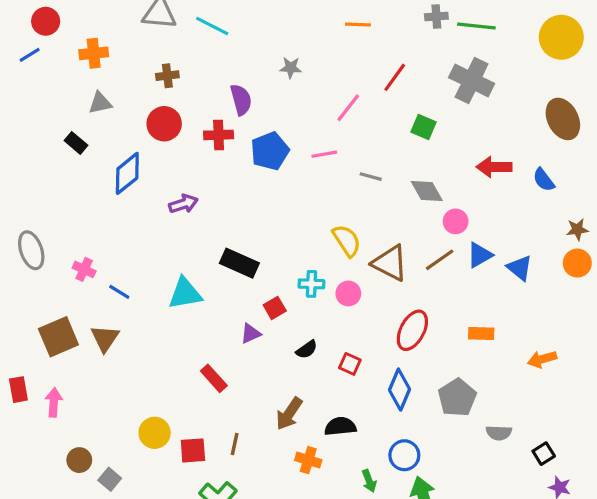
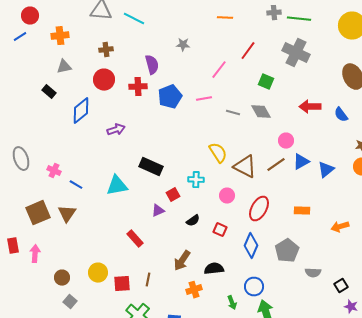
gray diamond: (427, 191) -> (261, 112), moved
blue triangle: (520, 268) -> (326, 170), turned 42
pink circle: (348, 293) -> (227, 196), moved
brown circle: (79, 460) -> (62, 278), moved
orange cross: (308, 460) -> (194, 290), turned -35

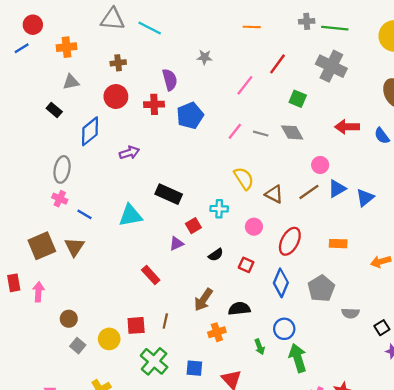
pink line: (204, 99) -> (235, 131), moved, turned -42
gray ellipse: (21, 159) -> (62, 169), moved, turned 30
brown triangle: (245, 167) -> (274, 194), size x0.7
yellow circle: (98, 273) -> (109, 339), moved

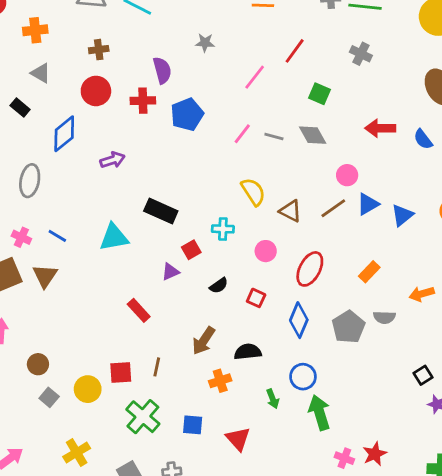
gray cross: (331, 66) -> (361, 54), size x0.6
gray triangle: (71, 82) -> (41, 73), turned 42
pink cross: (60, 199) -> (21, 237), moved
orange rectangle: (338, 244) -> (369, 272), turned -48
gray semicircle: (350, 313) -> (384, 317), moved

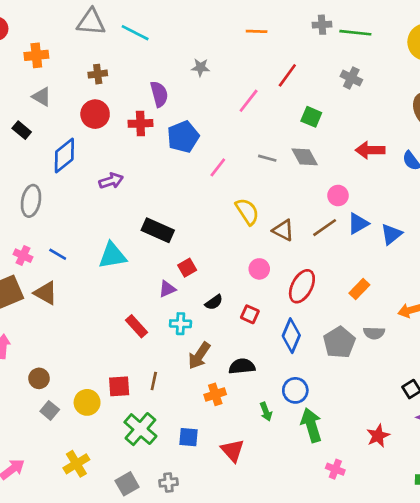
pink line: (242, 134) -> (218, 167), moved
cyan cross: (223, 229) -> (180, 324), moved
brown triangle: (45, 276) -> (46, 293), turned -35
red star: (375, 454) -> (378, 436), moved

